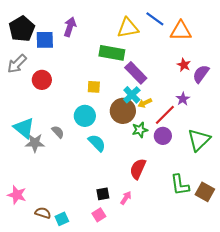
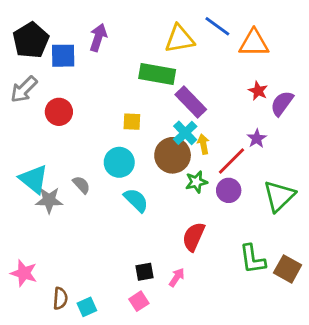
yellow arrow: (145, 103) -> (203, 144), turned 104
brown semicircle: (43, 213) -> (60, 298), turned 77

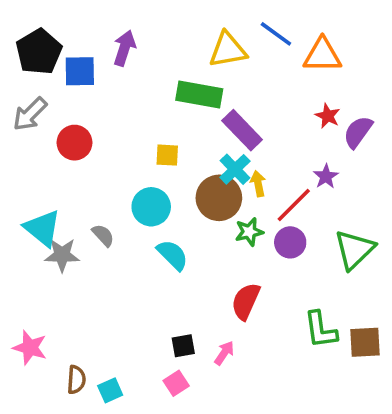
brown square: (288, 269) -> (365, 342), turned -32

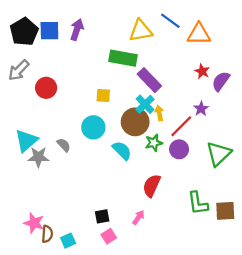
blue square: (80, 71) -> (49, 31), moved
cyan triangle: (42, 228) -> (26, 141), turned 40
cyan semicircle: (173, 255) -> (122, 150), moved
black square: (183, 346) -> (102, 216), moved
pink star: (30, 348) -> (34, 223), moved

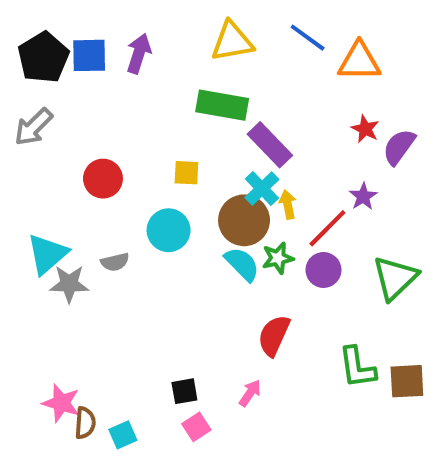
yellow triangle: (141, 31) -> (232, 42), moved
red circle: (46, 88) -> (103, 179), moved
gray semicircle: (64, 145) -> (115, 262), turned 120
cyan semicircle: (122, 150) -> (242, 264), moved

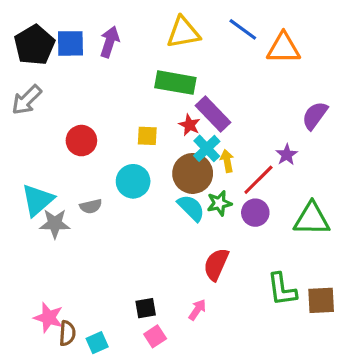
red star: (365, 129) -> (189, 125), moved
green triangle: (395, 278) -> (312, 219), turned 45

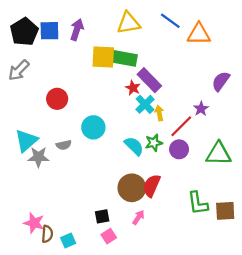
yellow square: (147, 136) -> (103, 57), moved, size x1.6
brown circle: (193, 173) -> (132, 188), moved

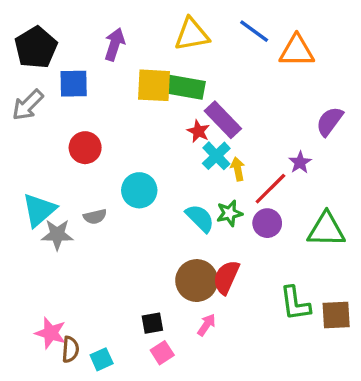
blue square: (49, 31) -> (74, 84), moved

